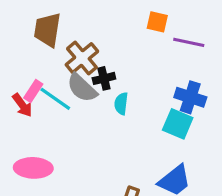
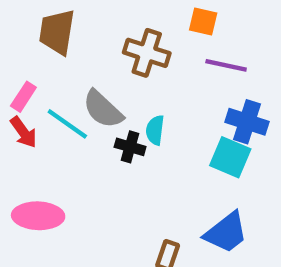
purple line: (189, 42) -> (226, 65), moved
brown cross: (82, 58) -> (147, 53), moved, turned -32
black cross: (104, 78) -> (130, 147), moved, turned 30
pink rectangle: (33, 91) -> (23, 97), moved

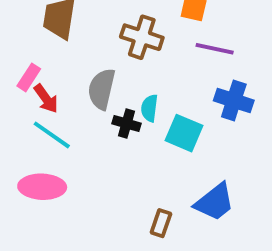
gray semicircle: (103, 109) -> (102, 89), turned 60
cyan line: (67, 124) -> (52, 135), moved
red arrow: (23, 132) -> (46, 99), moved
cyan square: (230, 157) -> (184, 133), moved

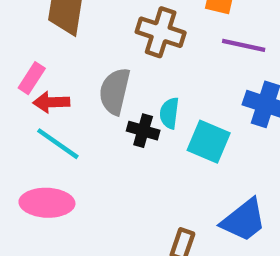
red arrow: (46, 99) -> (51, 102), turned 124

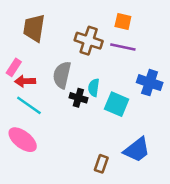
purple line: (244, 45) -> (123, 47), moved
pink ellipse: (47, 203) -> (23, 140), turned 36

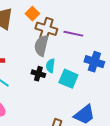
orange square: (123, 22) -> (32, 14), moved, turned 32
gray semicircle: (62, 75) -> (41, 46), moved

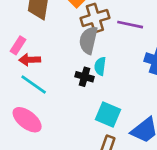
brown cross: (46, 29) -> (95, 18), turned -35
cyan square: (68, 79) -> (108, 115), moved

